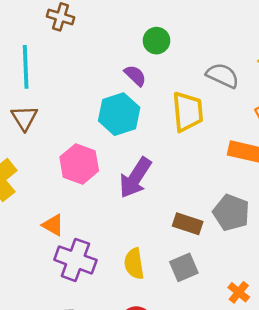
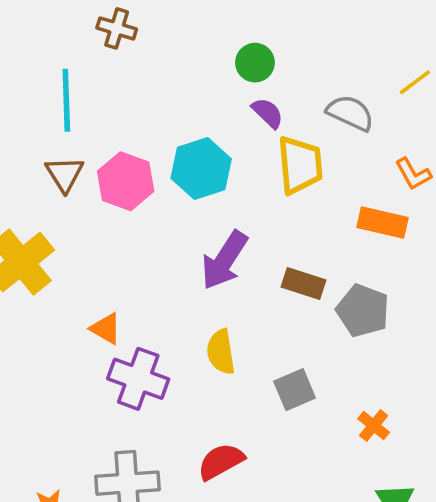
purple semicircle: (135, 76) -> (268, 113), moved
pink hexagon: (79, 164) -> (126, 181), moved
brown rectangle: (188, 224) -> (304, 284), moved
yellow semicircle: (134, 264) -> (221, 352), moved

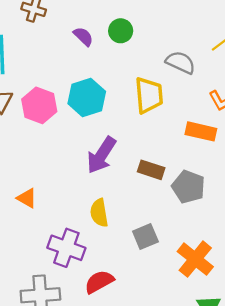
purple semicircle: (268, 113) -> (83, 36), moved
purple cross: (138, 379) -> (66, 248), moved
orange cross: (374, 426) -> (195, 259), size x1.8

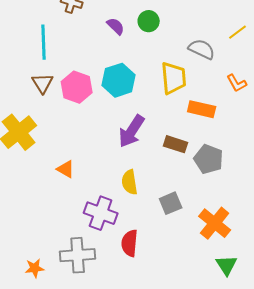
orange rectangle: (201, 131) -> (202, 109), moved
red semicircle: (99, 282) -> (130, 243), turned -56

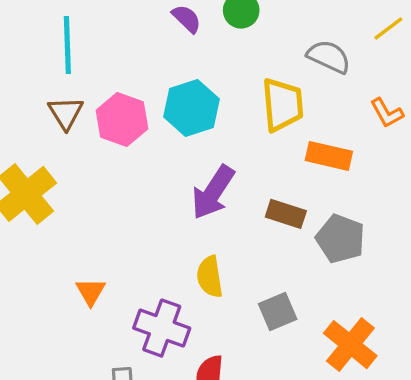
orange triangle: (66, 169) -> (91, 292), moved, turned 30

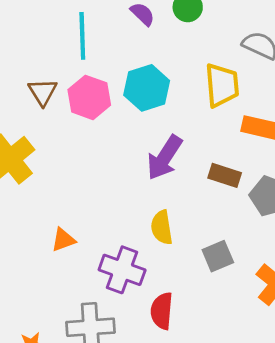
cyan line: (67, 45) -> (82, 36), moved
orange triangle: (91, 292) -> (63, 240), turned 40

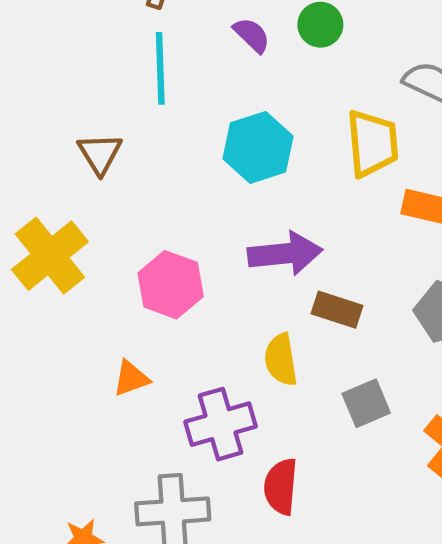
pink hexagon: (89, 97) -> (171, 285), moved
purple arrow: (164, 158) -> (285, 254), turned -129
brown rectangle: (225, 175) -> (337, 310), moved
purple cross: (122, 270) -> (221, 424), turned -36

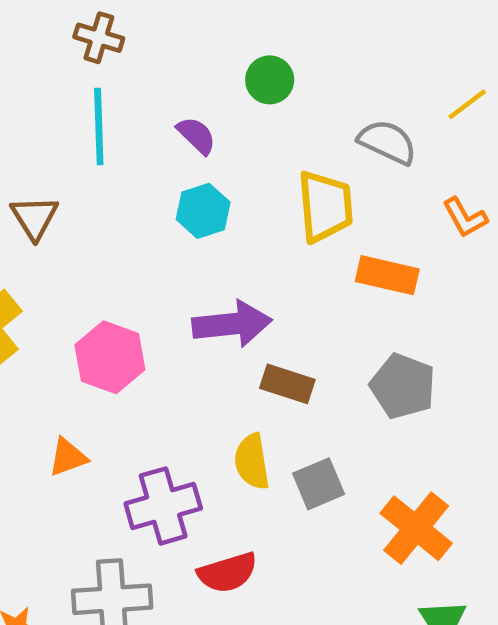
purple semicircle: (252, 35) -> (196, 135), moved
cyan hexagon: (258, 147) -> (203, 211), size x0.7
yellow semicircle: (281, 360) -> (252, 462), moved
red semicircle: (281, 487) -> (228, 573), turned -112

